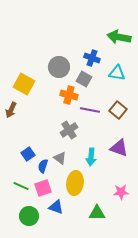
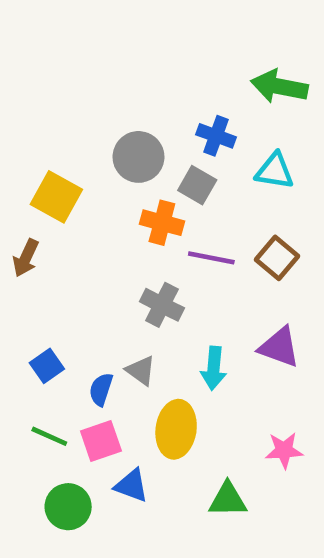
gray cross: (69, 130) -> (162, 305), turned -30
blue square: (28, 154) -> (47, 366), moved

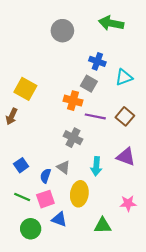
green arrow: (279, 87) -> (111, 23), moved
gray circle: (139, 157) -> (62, 31), moved
cyan triangle: (275, 171) -> (124, 77), turned -30

